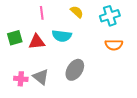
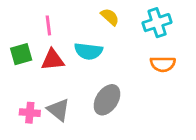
pink line: (42, 13) -> (48, 25), moved

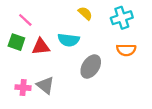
pink line: (48, 25) -> (25, 20), moved, turned -40
green square: (21, 54) -> (16, 42), turned 35
gray ellipse: (107, 100) -> (91, 67), moved

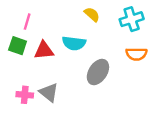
pink line: (25, 20) -> (27, 22), turned 64

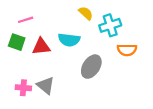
cyan cross: (132, 19) -> (110, 25), moved
pink line: (27, 22) -> (26, 20), turned 56

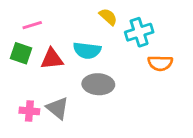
gray ellipse: (91, 67) -> (98, 84), moved, turned 60

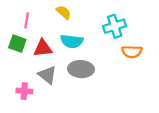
yellow semicircle: (108, 17) -> (64, 12), moved
pink line: (32, 25) -> (27, 20), turned -63
gray triangle: (58, 108) -> (47, 75), moved

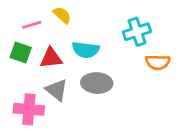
yellow semicircle: (64, 12) -> (62, 15), moved
pink line: (27, 20) -> (32, 25), turned 63
pink cross: (24, 91) -> (29, 109), size x1.5

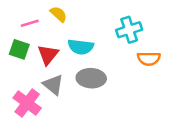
red triangle: (51, 58) -> (48, 55), turned -45
pink cross: (29, 109) -> (27, 103), turned 32

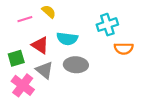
green square: (19, 49) -> (16, 58), moved, turned -35
red triangle: (48, 55) -> (40, 45), turned -36

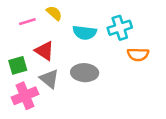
cyan semicircle: (67, 39) -> (85, 33), moved
pink cross: (23, 85) -> (25, 96), turned 30

